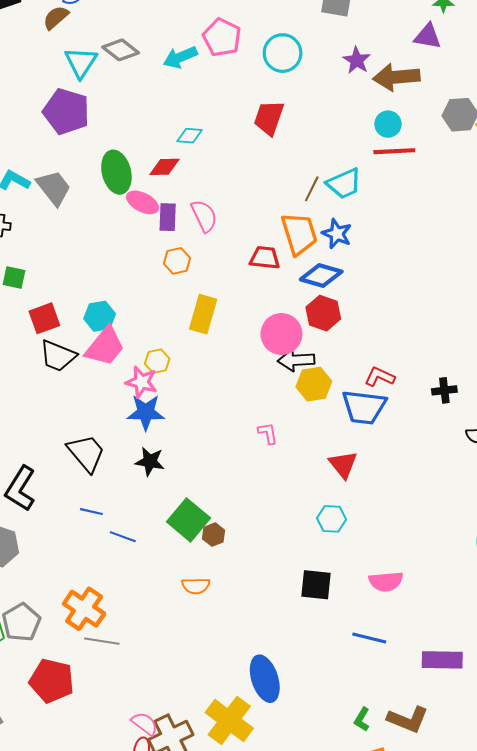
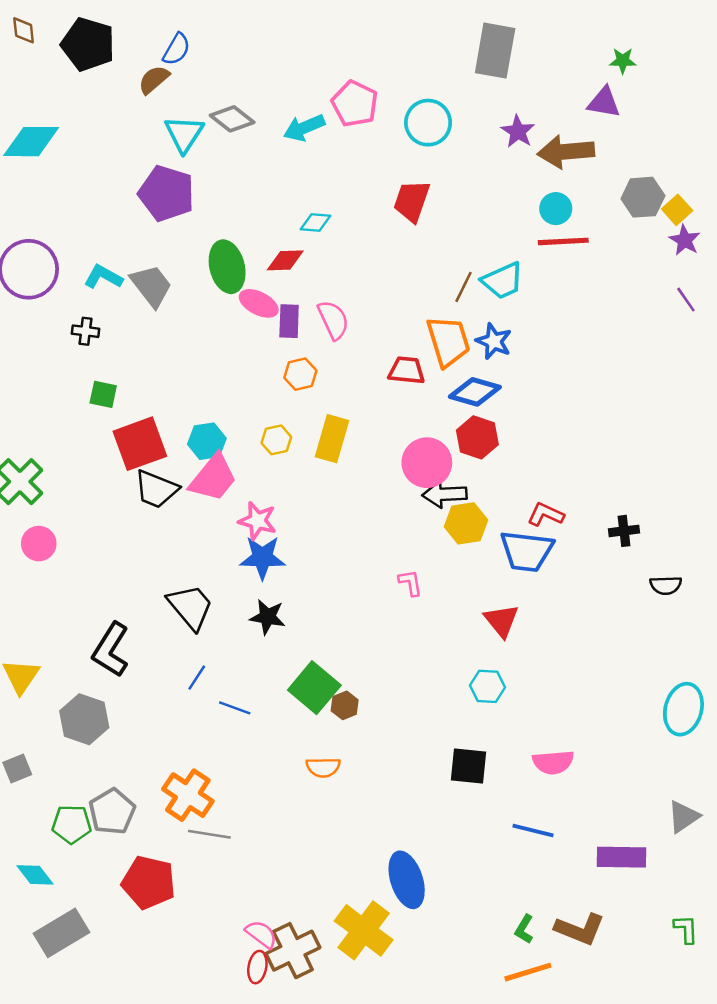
red square: (44, 318) -> (140, 444), size x1.4
yellow hexagon: (157, 361) -> (276, 440), moved
blue line: (91, 512) -> (197, 678), turned -70

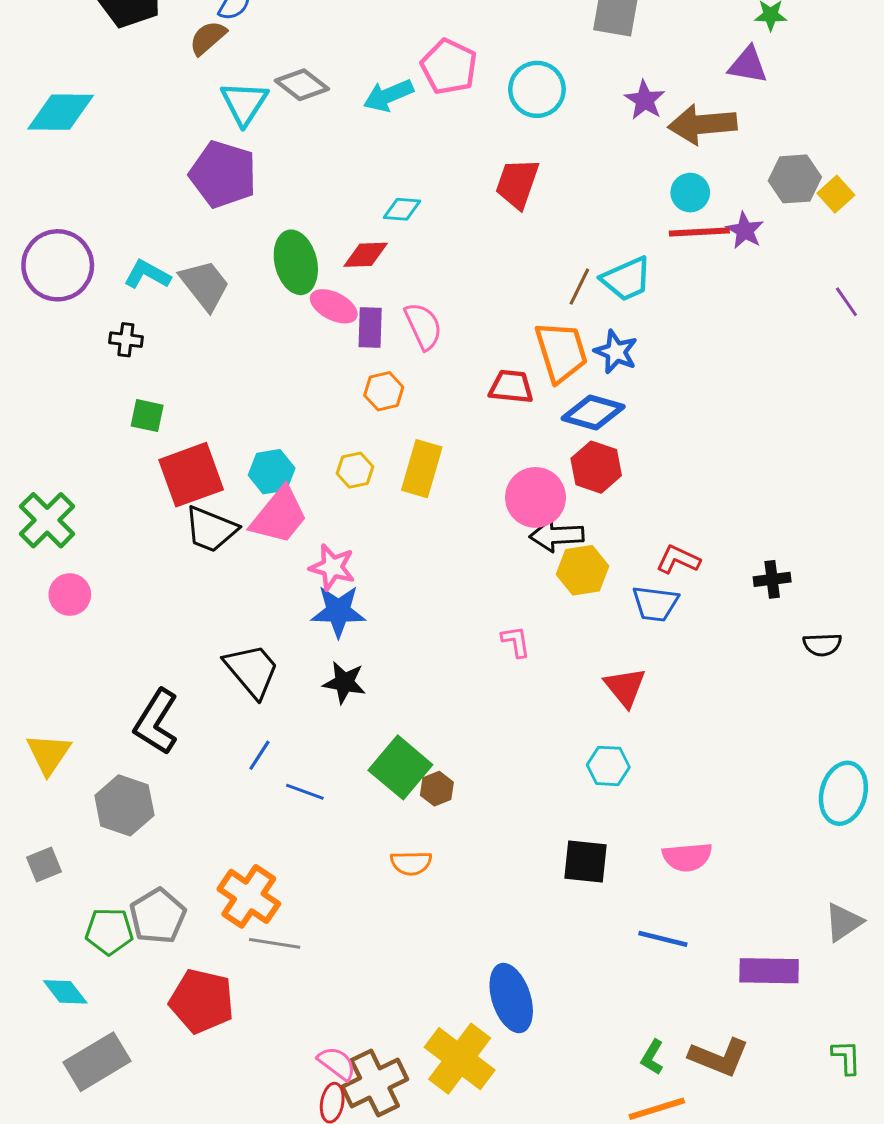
purple star: (685, 240) -> (745, 230), moved
blue trapezoid: (527, 551) -> (655, 604), size x0.7

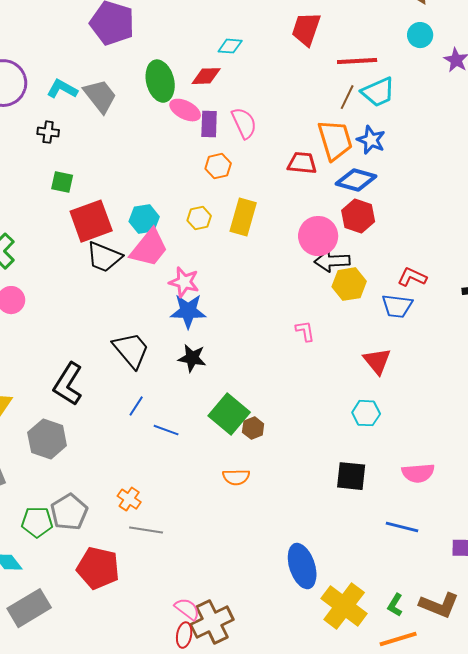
red line: (699, 232) -> (357, 61), moved
orange cross: (249, 896) -> (129, 499), size x0.6
yellow cross: (460, 1059) -> (344, 606), moved

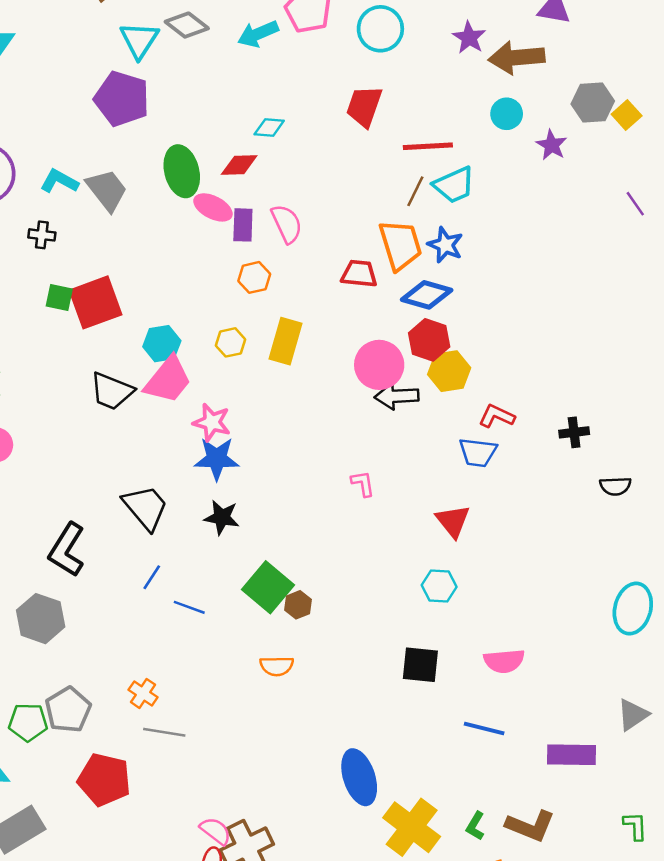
red square: (91, 221) -> (96, 302), moved
yellow hexagon: (349, 284) -> (449, 371), moved

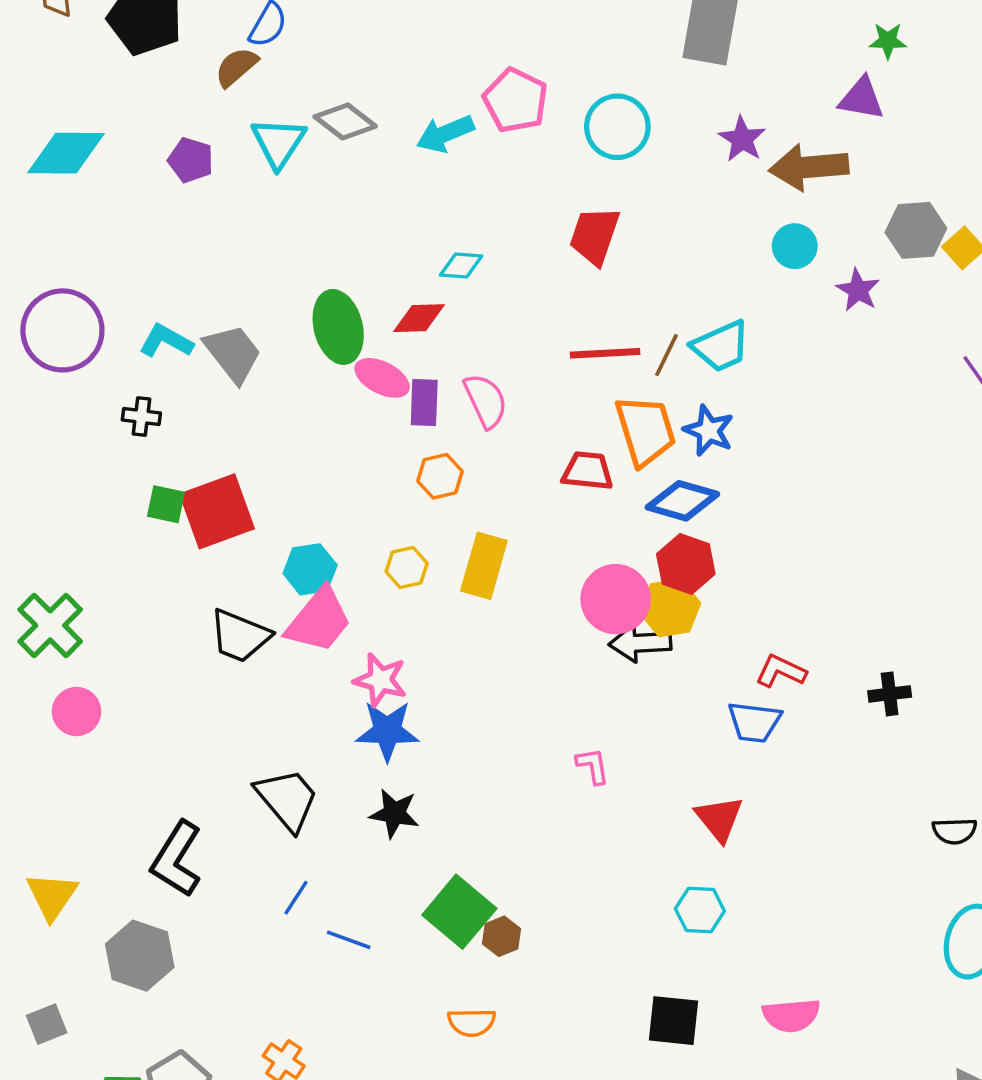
purple pentagon: (122, 99) -> (191, 160), moved, size x0.6
red line: (428, 146) -> (605, 353), moved
yellow hexagon: (449, 371) -> (670, 608), moved
black semicircle: (615, 486) -> (955, 831), moved

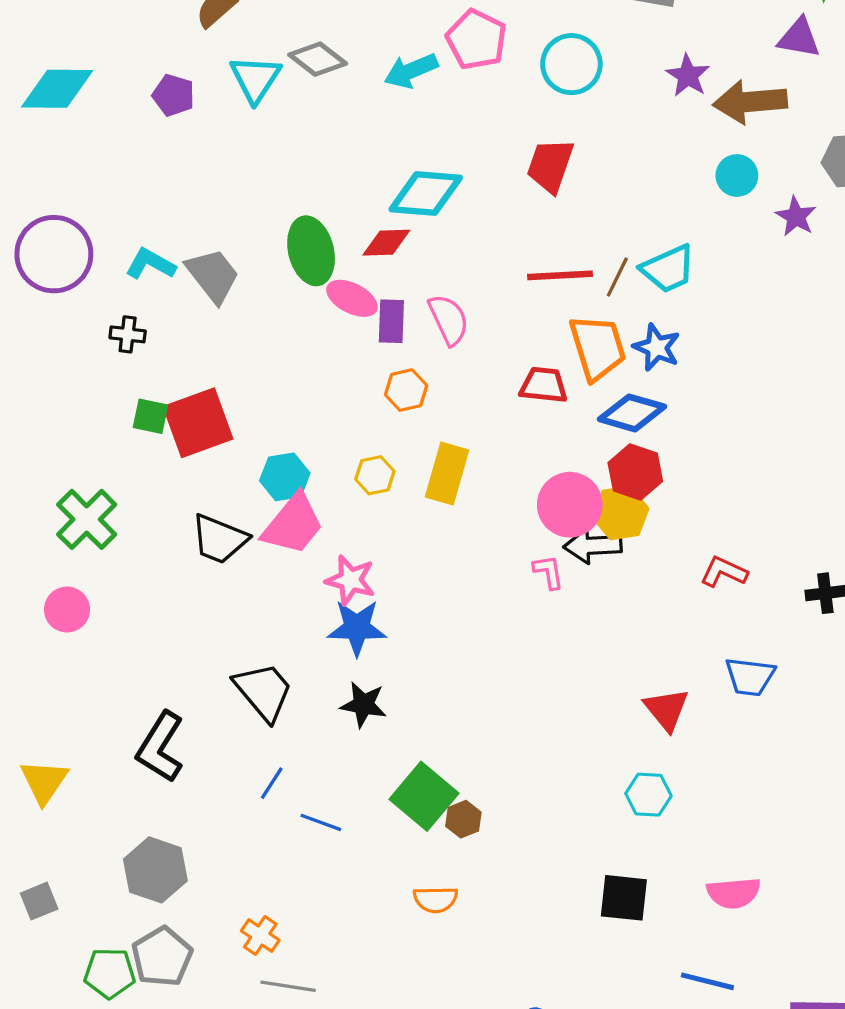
cyan diamond: (461, 265) -> (426, 194), size x1.8
green cross: (50, 625) -> (87, 519), moved
blue trapezoid: (754, 722) -> (750, 677), moved
pink L-shape: (593, 766) -> (549, 572), moved
gray hexagon: (140, 956) -> (155, 870), moved

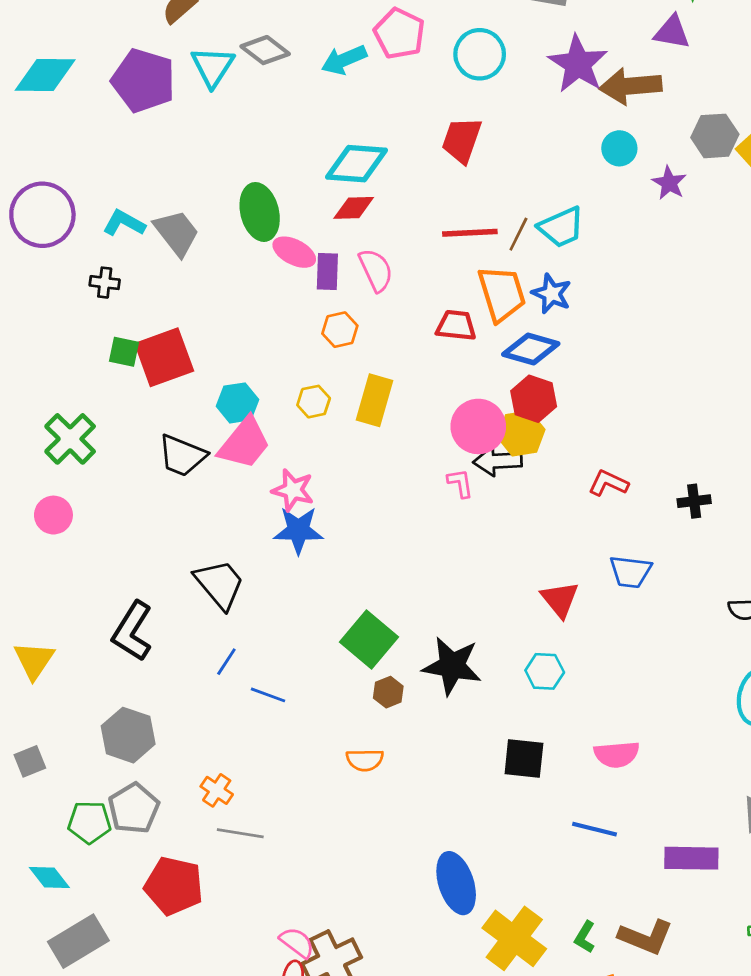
purple star: (688, 76) -> (578, 64), size x1.6
purple pentagon: (173, 95) -> (143, 81), size x1.8
red diamond: (386, 243) -> (354, 208), moved
black star: (363, 705) -> (452, 666), moved, size x1.5
green square: (424, 796) -> (369, 640), moved

